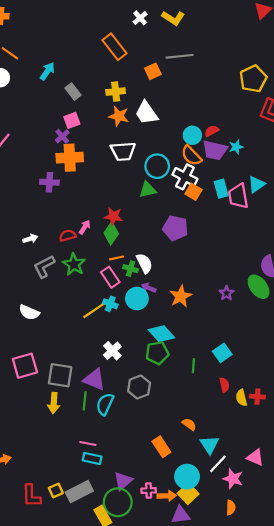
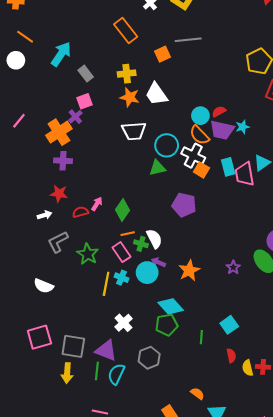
cyan arrow: (47, 71) -> (61, 54), size x1.4
orange cross: (70, 158) -> (59, 132), moved, turned -30
red star: (113, 216) -> (59, 194), moved
green star: (74, 264) -> (88, 254), moved
yellow line: (94, 310) -> (106, 284), turned -45

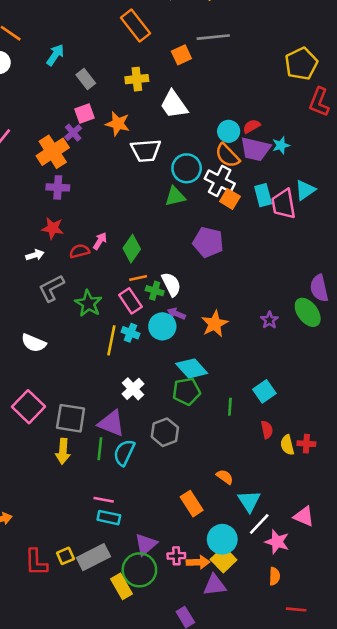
cyan arrow: (61, 54) -> (55, 55), size x0.7
orange star: (130, 97) -> (118, 124), moved
pink square: (39, 337) -> (28, 407), turned -30

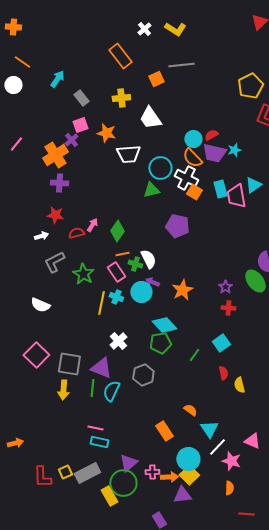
green line: (230, 407) -> (194, 355), turned 32
red cross: (306, 444) -> (228, 308), moved

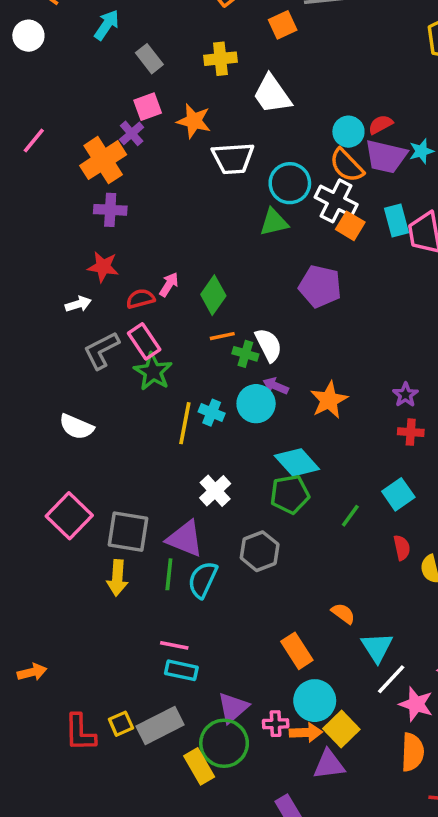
pink rectangle: (116, 272) -> (144, 341), moved
cyan circle: (188, 459) -> (315, 701), moved
orange semicircle: (229, 488) -> (412, 752), size x1.5

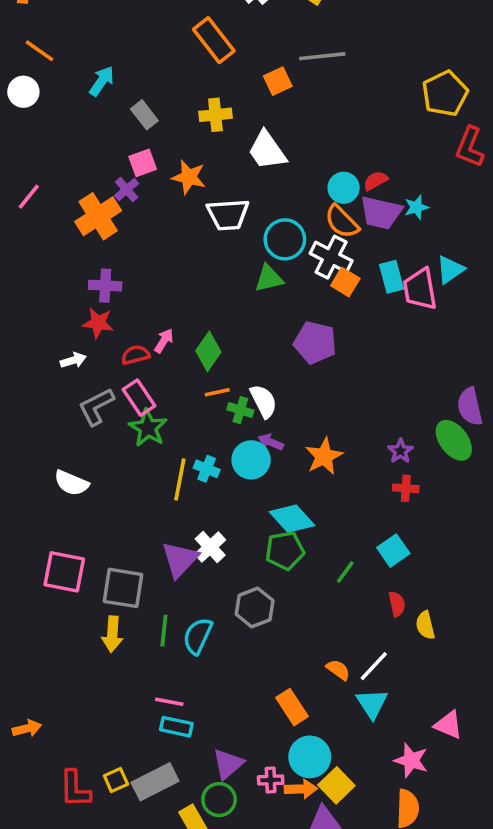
purple cross: (110, 210) -> (105, 286), moved
pink square: (69, 516) -> (64, 572), turned -33
purple triangle: (185, 539) -> (180, 559), moved, turned 51
white line: (391, 679) -> (374, 666), moved
green circle: (224, 743) -> (219, 800), size x0.7

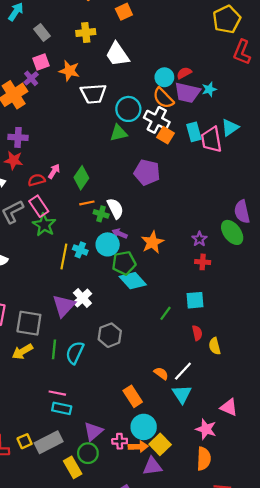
green pentagon: (285, 551) -> (124, 263), moved
cyan square: (393, 551) -> (195, 300), turned 30
yellow arrow: (112, 634) -> (22, 352), turned 55

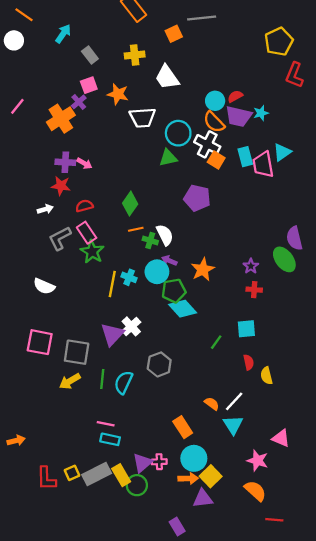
pink arrow: (54, 171) -> (84, 163), moved, turned 88
pink cross: (120, 441) -> (159, 462), moved
orange semicircle: (204, 459) -> (255, 491), turned -50
yellow rectangle: (73, 467) -> (121, 475), moved

